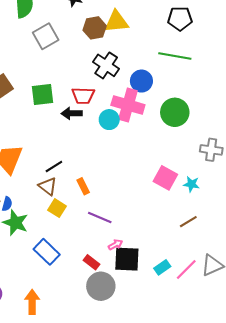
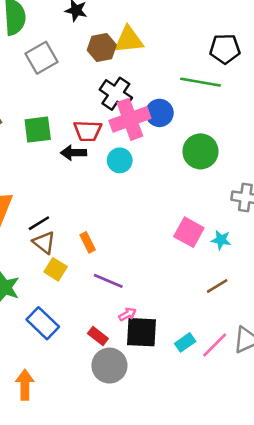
black pentagon: (180, 19) -> (225, 49), moved
pink cross: (128, 105) -> (130, 119), moved, turned -36
black line: (54, 166) -> (39, 223), moved

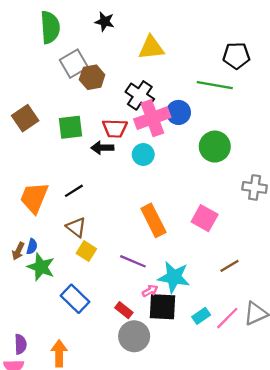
brown hexagon: (102, 48) -> (92, 77), moved
black line: (39, 223) -> (74, 191), moved
cyan star: (221, 240) -> (174, 277), moved, size x1.8
orange rectangle: (88, 242) -> (153, 220), moved, size x1.8

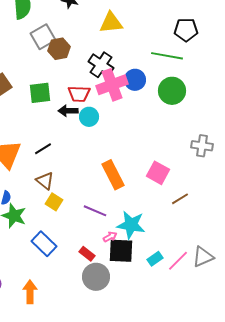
green circle: (215, 147) -> (172, 91), moved
cyan circle: (143, 154) -> (89, 117), moved
brown line: (230, 266) -> (180, 199), moved

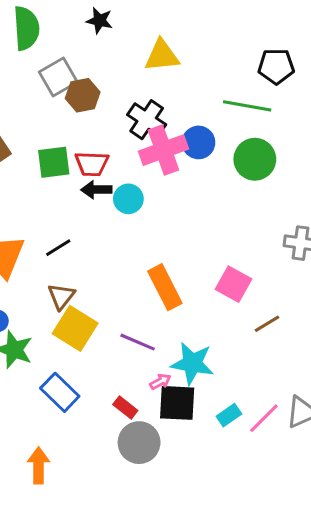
red trapezoid: (79, 94) -> (92, 164), moved
brown triangle: (45, 181) -> (61, 296), turned 30
yellow square: (54, 202) -> (75, 328), size x1.6

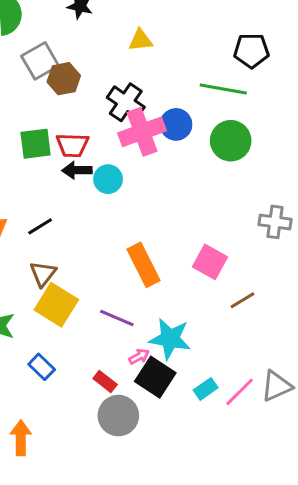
yellow triangle: (162, 56) -> (141, 40), size x0.7
blue rectangle: (60, 392) -> (42, 367), size x0.7
black square: (177, 403) -> (155, 377), turned 30

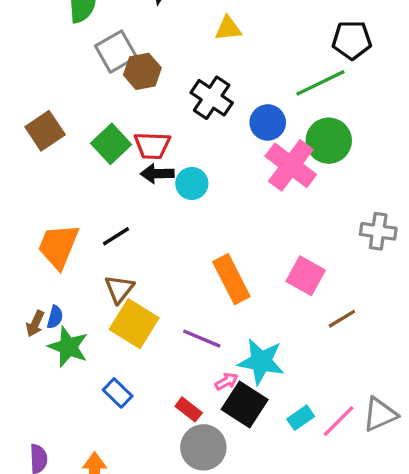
green line: (223, 89) -> (320, 83), turned -36
pink cross: (142, 132) -> (291, 165), moved, turned -33
green square: (36, 144) -> (111, 144), turned -36

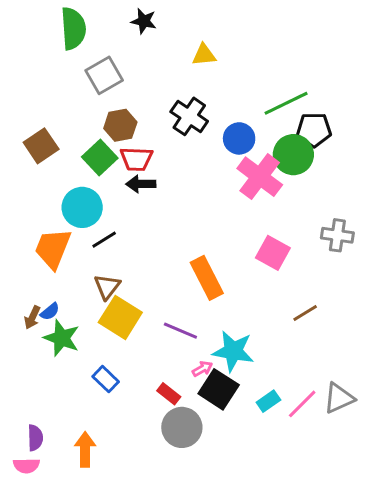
black pentagon: (352, 40) -> (314, 130), moved
brown hexagon: (142, 71) -> (120, 125), moved
cyan circle: (192, 183) -> (82, 207), moved, size x1.4
pink square: (306, 276) -> (273, 253), moved
blue semicircle: (55, 317) -> (50, 312), turned 36

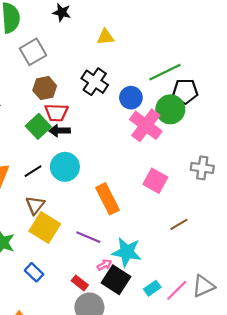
green square: (100, 158) -> (38, 126), moved
cyan circle: (82, 207) -> (65, 167), moved

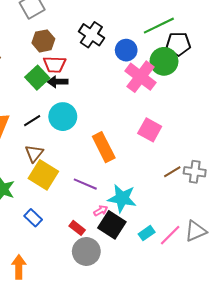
gray cross: (202, 168) -> (195, 172), moved

